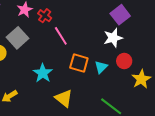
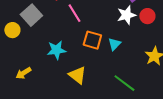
red circle: (124, 61) -> (147, 16), moved
cyan star: (43, 73) -> (56, 50), turned 30

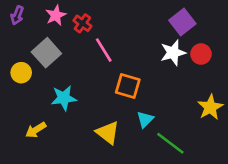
cyan triangle: (114, 44) -> (145, 119), moved
cyan star: (56, 50) -> (64, 98), moved

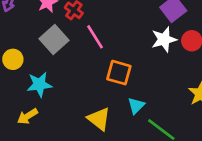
gray square: (46, 53) -> (54, 39), moved
cyan star: (64, 98) -> (39, 85), moved

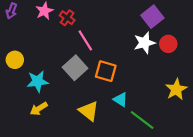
gray square: (54, 39) -> (75, 68), moved
cyan triangle: (136, 106) -> (121, 100), turned -42
yellow arrow: (27, 116) -> (39, 109), moved

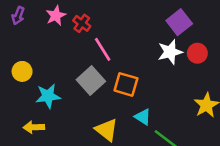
yellow arrow: (39, 109) -> (34, 127), moved, turned 30

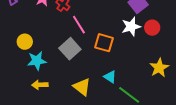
yellow circle: (22, 71) -> (25, 42), moved
orange square: (126, 84) -> (104, 43), moved
yellow arrow: (34, 127) -> (40, 85), moved

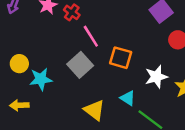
white star: (131, 27) -> (156, 77), moved
yellow circle: (25, 42) -> (19, 64), moved
yellow arrow: (40, 85) -> (19, 105), moved

